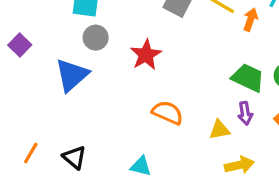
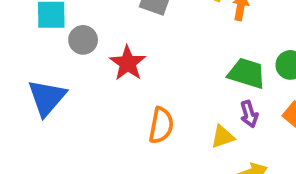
gray circle: (96, 38) -> (83, 40), moved
orange semicircle: (168, 113) -> (161, 125), turned 84

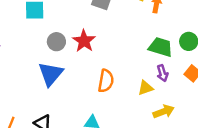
gray circle: (83, 40) -> (56, 42), moved
blue triangle: (47, 98) -> (51, 74), moved

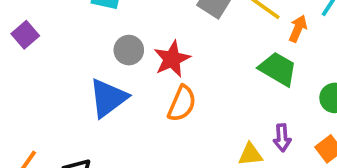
green trapezoid: (161, 47) -> (278, 69), moved
orange semicircle: (106, 81) -> (182, 104), moved

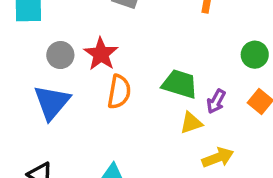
green trapezoid: (278, 69) -> (180, 84), moved
purple arrow: (282, 138) -> (216, 101), turned 45

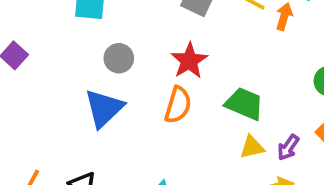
red star: (101, 54) -> (189, 61), moved
purple arrow: (216, 101) -> (288, 147), moved

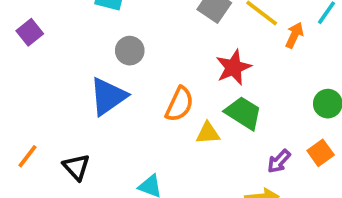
red star: (189, 61) -> (234, 67), moved
yellow triangle: (252, 147) -> (208, 133), moved

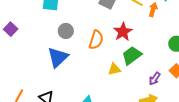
orange semicircle: (179, 104) -> (96, 40), moved
green trapezoid: (243, 113) -> (132, 55), turned -60

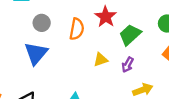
green trapezoid: (132, 55) -> (130, 35), moved
purple arrow: (155, 79) -> (128, 65), moved

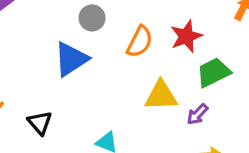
yellow triangle: (101, 60) -> (161, 96), size x1.5

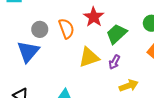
gray circle: (92, 18) -> (40, 29), moved
orange semicircle: (140, 42) -> (66, 29), turned -30

